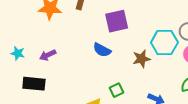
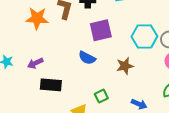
cyan hexagon: (164, 42) -> (144, 36), moved
black rectangle: (34, 84) -> (51, 85), moved

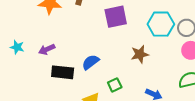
blue semicircle: (87, 58) -> (91, 62), moved, turned 114

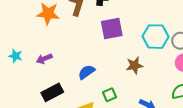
black rectangle: (63, 72) -> (52, 92), moved, turned -35

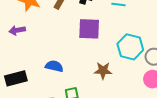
purple arrow: (44, 59) -> (17, 30), moved
blue semicircle: (86, 72) -> (54, 66), turned 36

